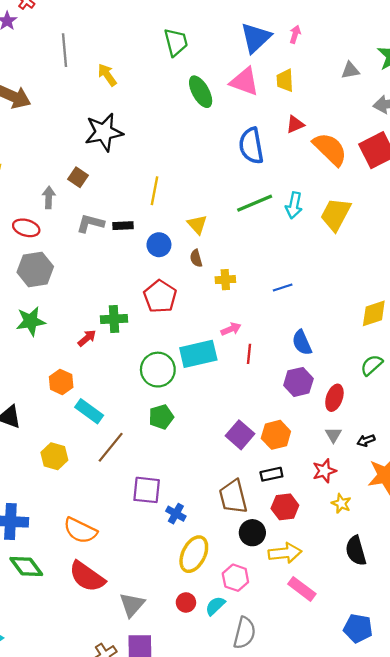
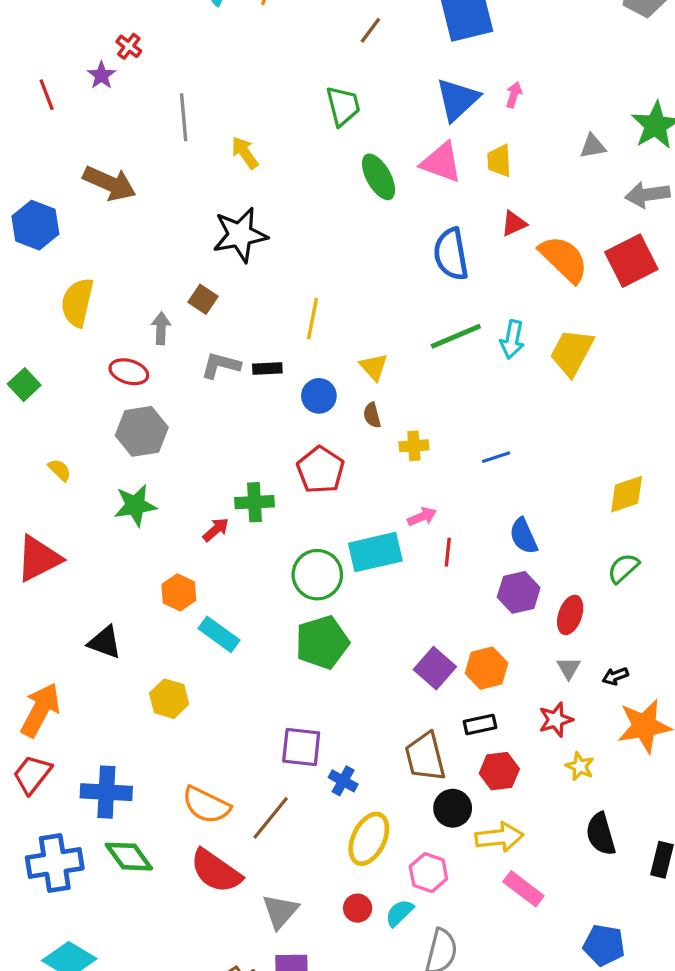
green pentagon: (161, 417) -> (322, 642), size x1.5
brown line: (111, 447) -> (271, 818), moved

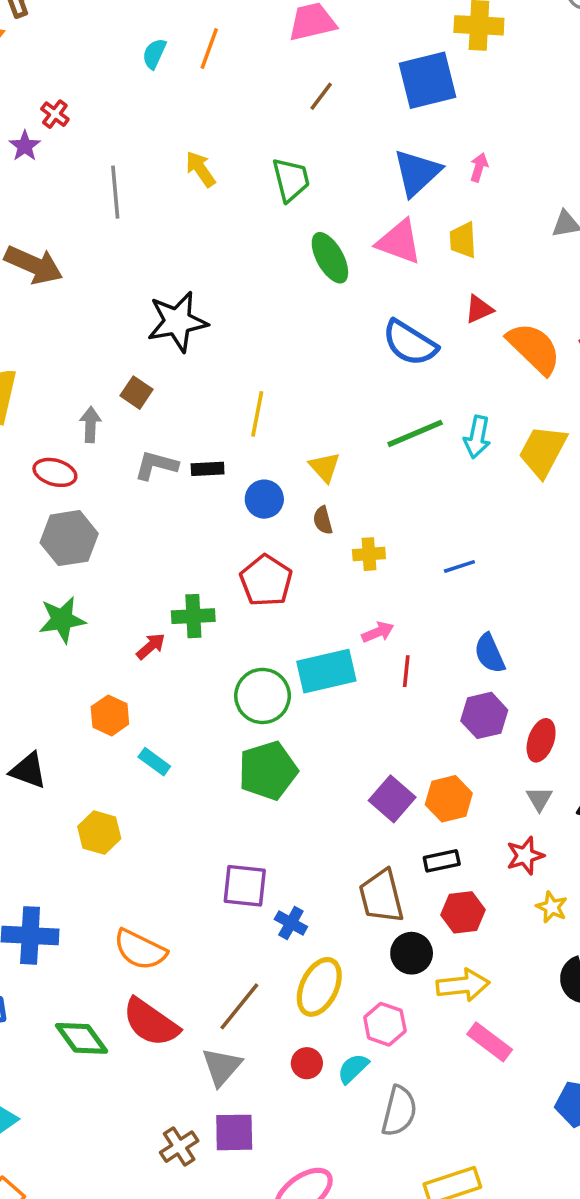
yellow arrow: (245, 153) -> (200, 169), moved
blue semicircle: (451, 254) -> (410, 343), turned -48
cyan rectangle: (219, 634) -> (154, 762), size x0.7
brown line: (271, 818) -> (239, 1006), moved
green diamond: (129, 857) -> (82, 1038), moved

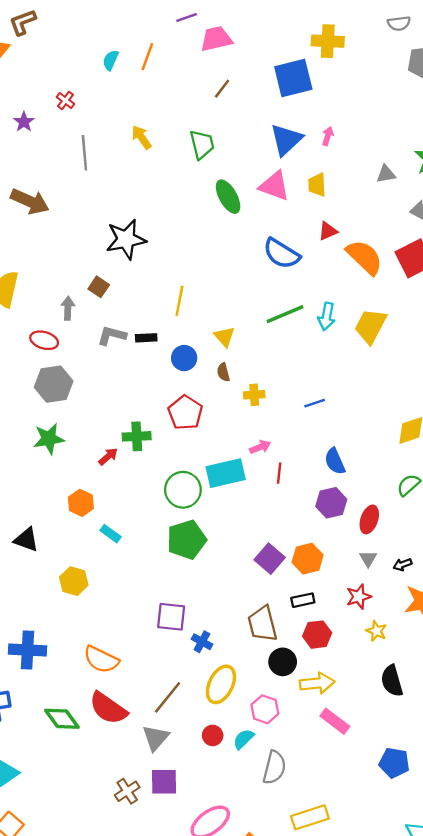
red cross: (55, 114) -> (65, 100), moved

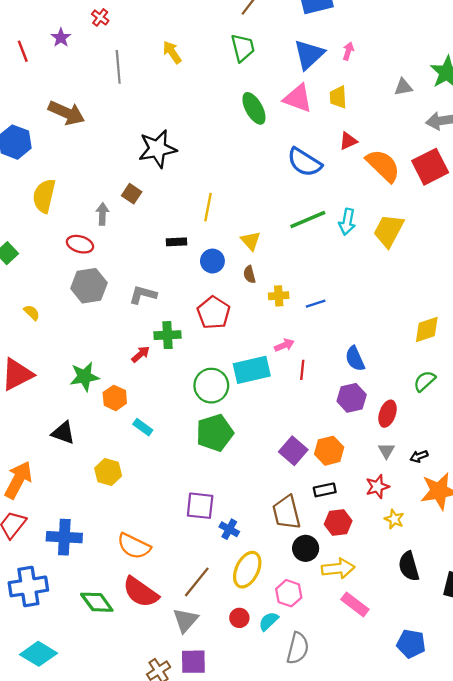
green trapezoid: (202, 144) -> (243, 48), moved
gray L-shape: (112, 335) -> (143, 295), moved
blue line: (315, 403) -> (316, 304), moved
green star: (49, 439) -> (84, 377), moved

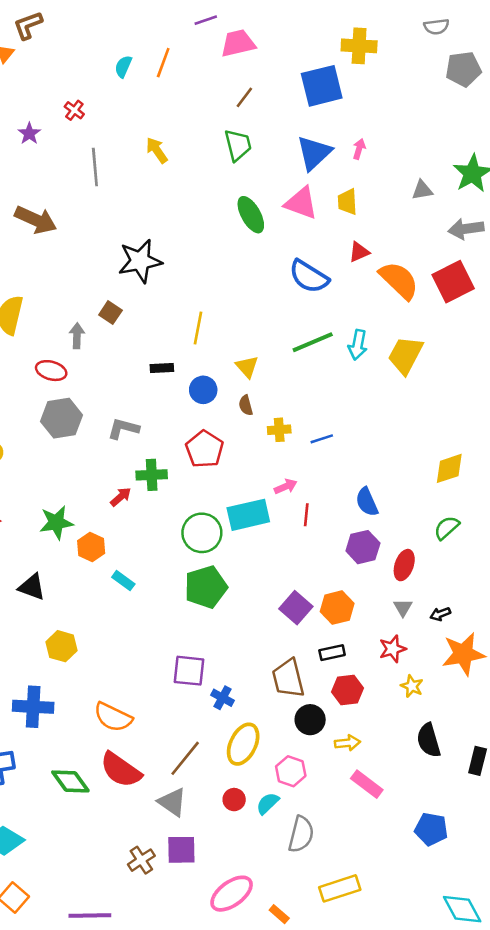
yellow hexagon: (108, 472) -> (61, 646), moved
yellow arrow: (338, 569) -> (347, 743), size x0.7
gray triangle: (185, 620) -> (172, 802), turned -36

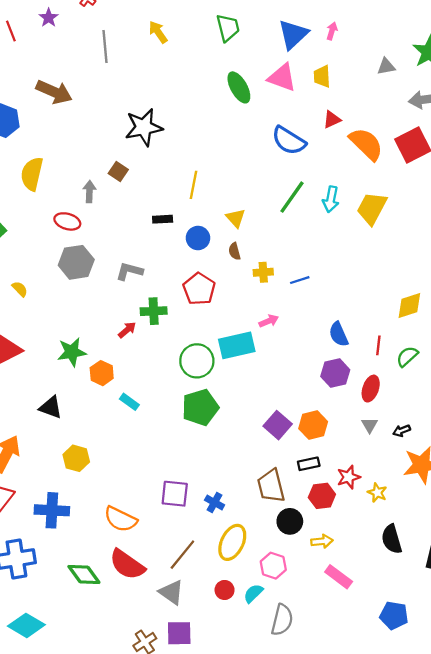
green line: (313, 342) -> (292, 197), turned -32
red line: (306, 515) -> (378, 345), moved
red star: (393, 649) -> (349, 477), moved
purple square: (189, 671) -> (175, 494), moved

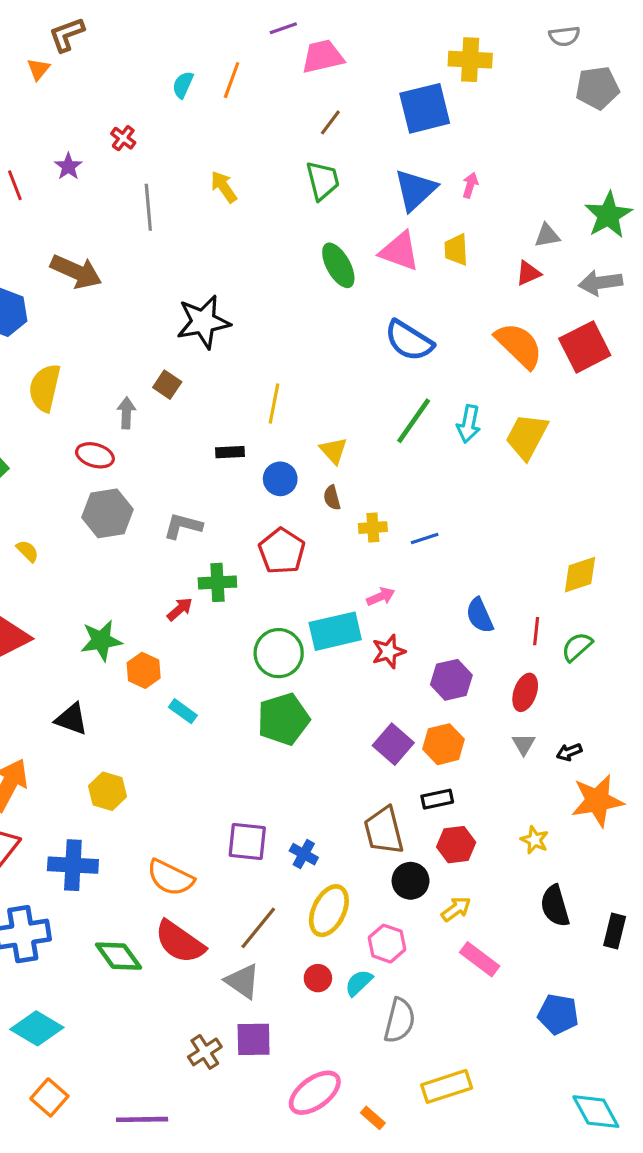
red triangle: (332, 120) -> (528, 273), moved
purple hexagon: (335, 373) -> (451, 680), moved
red star: (349, 477) -> (389, 652), moved
yellow arrow: (322, 541) -> (456, 909), turned -30

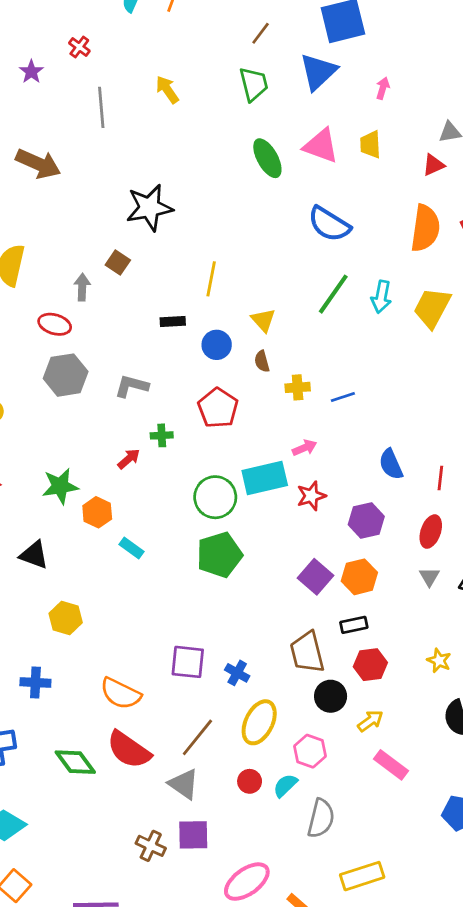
blue triangle: (415, 190) -> (318, 72), moved
orange semicircle: (519, 345) -> (425, 228), turned 54
green cross: (217, 582) -> (162, 435), size x0.7
blue cross: (73, 865) -> (35, 683), size x0.7
brown cross: (205, 1052) -> (151, 846), turned -32

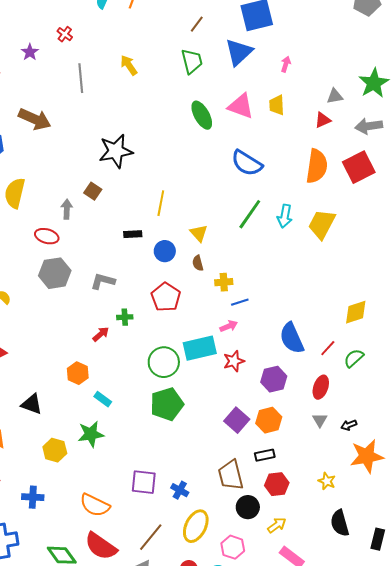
blue line: (343, 397) -> (240, 302), moved
blue semicircle: (391, 464) -> (292, 338), size x1.4
red line: (440, 478) -> (328, 348), turned 36
green star: (60, 486) -> (91, 434), moved

